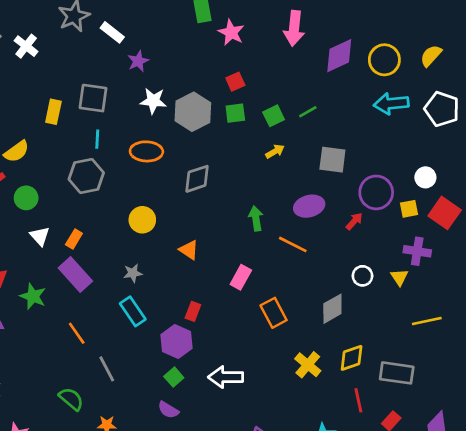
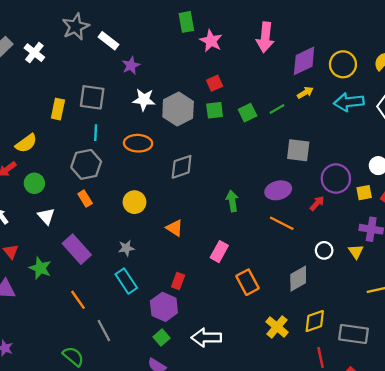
yellow arrow: (275, 151) -> (305, 93), moved
orange rectangle: (74, 239) -> (85, 199), moved, turned -63
orange line: (293, 244) -> (282, 223), moved

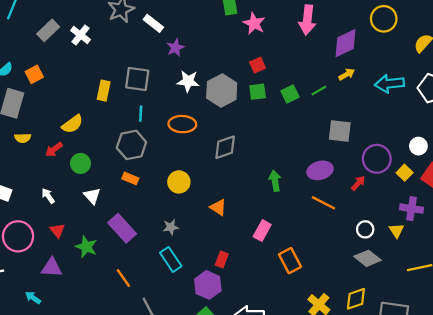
yellow circle: (343, 64) -> (384, 19), moved
yellow square: (364, 193) -> (405, 173), turned -35
orange rectangle: (85, 199) -> (130, 178), turned -35
gray diamond: (298, 279) -> (368, 258), moved, turned 68

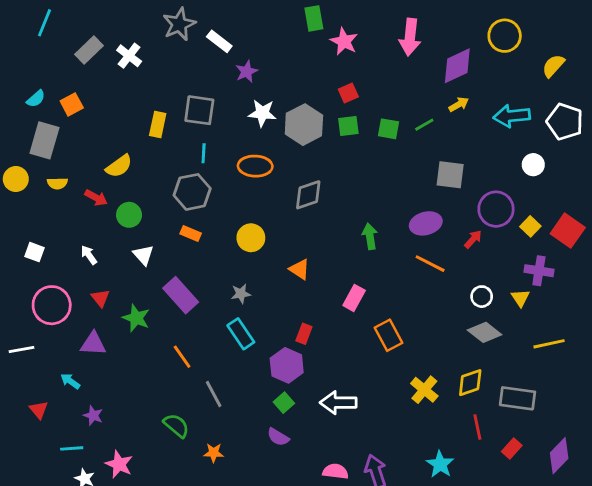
green square: (290, 94) -> (388, 129), turned 36
white circle: (418, 146) -> (533, 165), moved
red arrow: (54, 150) -> (96, 198), turned -114

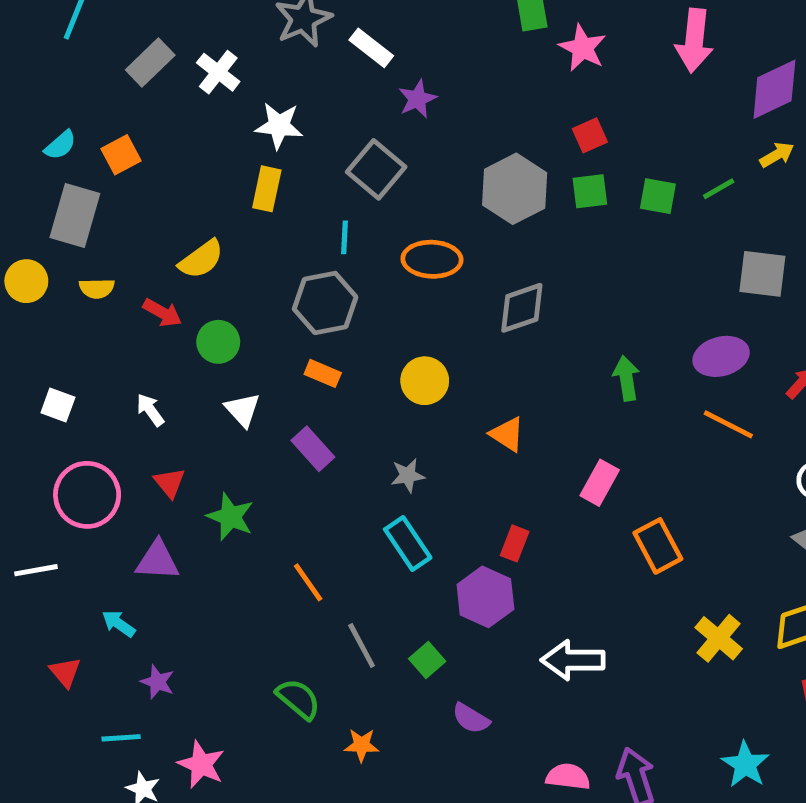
gray square: (199, 110) -> (376, 169), moved, turned 32
white star: (262, 113) -> (279, 126), moved
purple rectangle: (181, 295) -> (313, 449), moved, size x0.7
green square: (284, 403) -> (427, 660), moved

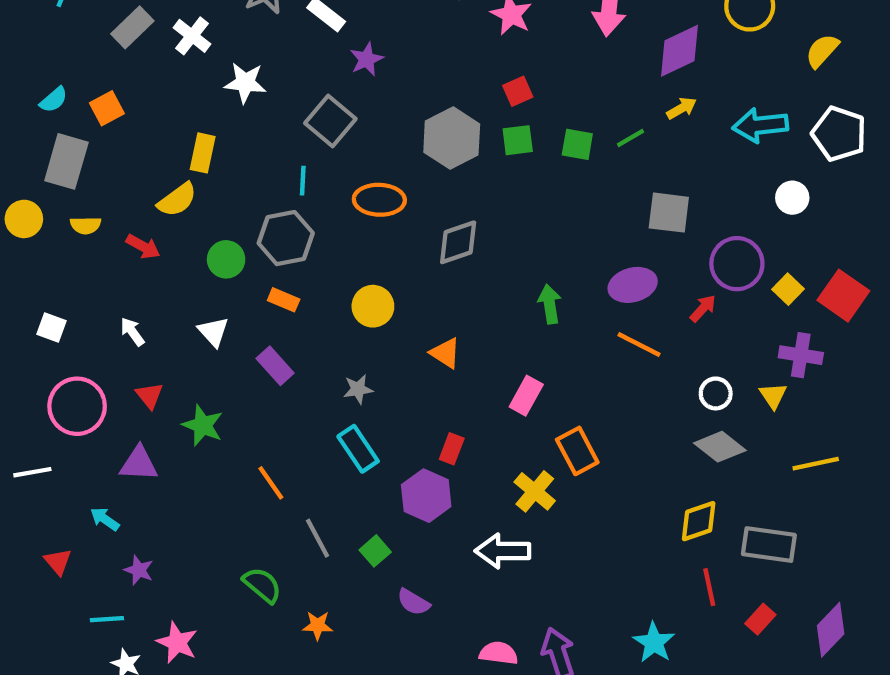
yellow rectangle: (267, 189) -> (203, 153), moved
green circle: (218, 342) -> (226, 259), moved
yellow cross: (719, 638) -> (535, 491), moved

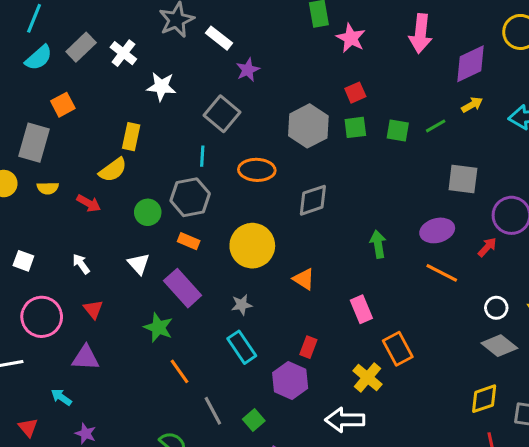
cyan semicircle: (54, 100) -> (39, 58), moved, size x1.4
yellow circle: (373, 306) -> (252, 246), size x1.5
purple rectangle: (275, 366) -> (183, 288), size x1.4
pink rectangle: (526, 396) -> (361, 309), turned -52
green star: (203, 425) -> (158, 327), moved

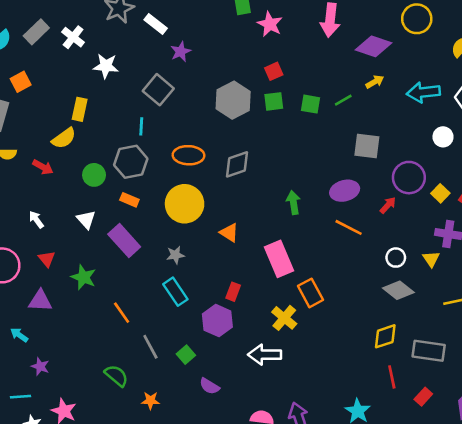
purple diamond: (471, 64) -> (373, 46), turned 44
orange ellipse: (257, 170) -> (188, 155), moved
pink rectangle: (361, 309) -> (279, 259), size x1.5
green star: (158, 327) -> (84, 277), moved

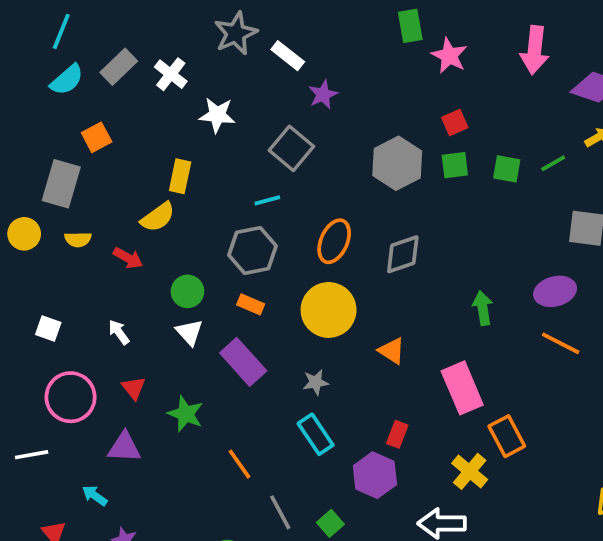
cyan line: (141, 126) -> (267, 200), turned 72
orange ellipse: (188, 155) -> (334, 241), turned -68
green circle: (94, 175) -> (187, 291), moved

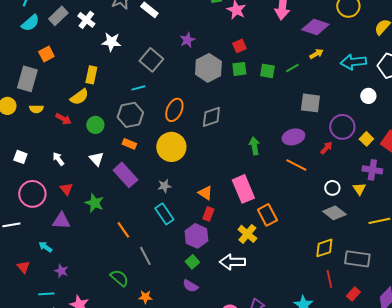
purple star: (323, 95) -> (187, 40), moved
green circle: (187, 291) -> (95, 125), moved
orange triangle: (392, 351) -> (205, 193), moved
green square: (330, 523) -> (192, 262), moved

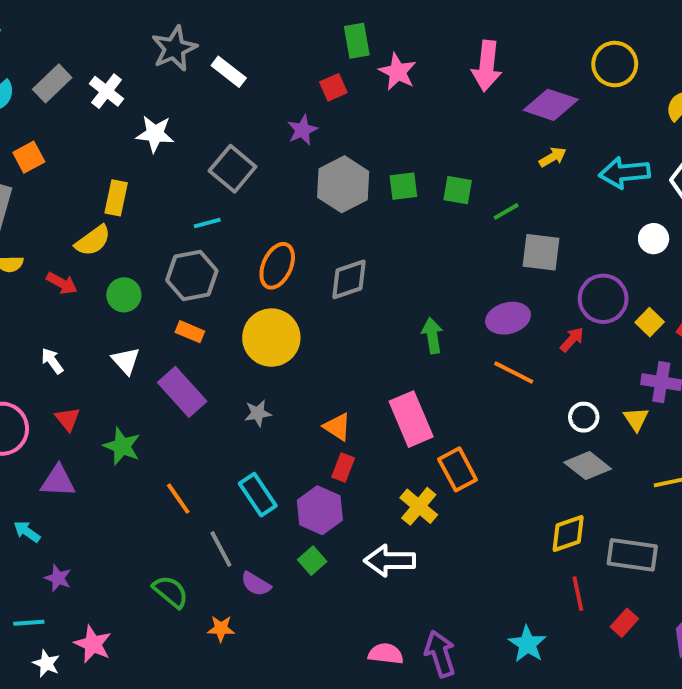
red square: (239, 46) -> (333, 87), moved
green line: (292, 68) -> (506, 211), moved
cyan rectangle: (164, 214) -> (258, 495), moved
purple semicircle: (190, 286) -> (256, 584), moved

